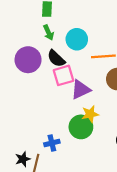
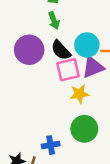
cyan circle: (77, 39) -> (87, 45), moved
purple triangle: (81, 90) -> (93, 67), moved
yellow star: (90, 114) -> (79, 94), moved

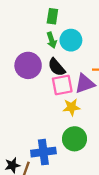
cyan circle: (87, 45) -> (71, 40), moved
blue cross: (51, 145) -> (43, 152), size x1.5

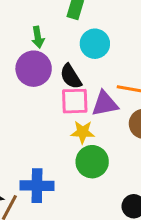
green arrow: (52, 40) -> (38, 37), moved
green circle: (75, 139) -> (92, 162), moved

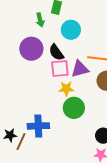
green arrow: (38, 37) -> (40, 20), moved

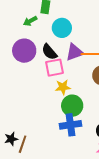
green arrow: (40, 20) -> (30, 21), turned 80
purple triangle: (80, 69) -> (75, 52), moved
blue cross: (38, 126) -> (70, 125), moved

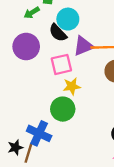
black semicircle: (49, 52) -> (58, 33), moved
green circle: (72, 106) -> (63, 109), moved
blue cross: (70, 125) -> (39, 133), moved, turned 35

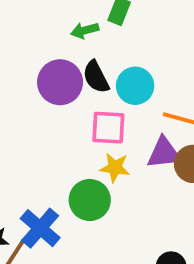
cyan circle: (68, 19) -> (135, 86), moved
black semicircle: (58, 33) -> (96, 77), moved
purple triangle: (83, 46) -> (164, 153), moved

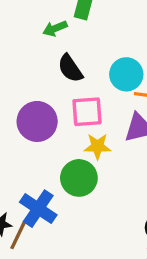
purple circle: (60, 82) -> (37, 121), moved
cyan circle: (135, 86) -> (126, 74), moved

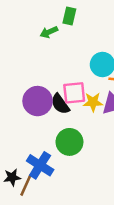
black semicircle: (70, 68) -> (60, 104), moved
yellow star: (97, 146) -> (93, 102), moved

